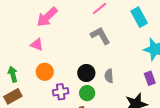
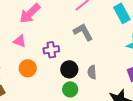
purple cross: (61, 92) -> (51, 50), moved

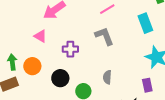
orange circle: (28, 68) -> (32, 66), moved
black circle: (69, 69) -> (60, 78), moved

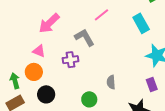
gray L-shape: (104, 36) -> (84, 37), moved
orange circle: (32, 66) -> (34, 72), moved
black circle: (60, 78) -> (46, 94), moved

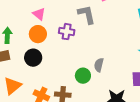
orange circle: (34, 72) -> (38, 34), moved
green circle: (89, 99) -> (83, 76), moved

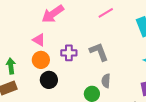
gray L-shape: (87, 14) -> (99, 52), moved
black circle: (33, 58) -> (49, 80), moved

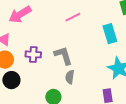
gray semicircle: (106, 81) -> (70, 77), moved

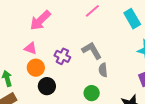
purple cross: (33, 54) -> (62, 56), turned 35

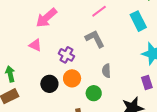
gray L-shape: (92, 51) -> (95, 39), moved
orange circle: (36, 68) -> (72, 78), moved

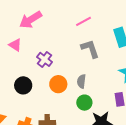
gray L-shape: (95, 39) -> (90, 49), moved
orange circle: (72, 78) -> (58, 84), moved
green circle: (94, 93) -> (84, 103), moved

